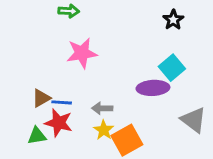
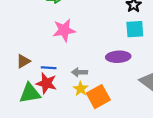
cyan square: (172, 68) -> (135, 29), moved, turned 36
brown triangle: (41, 98) -> (23, 61), moved
green triangle: (37, 136) -> (30, 93), size x1.5

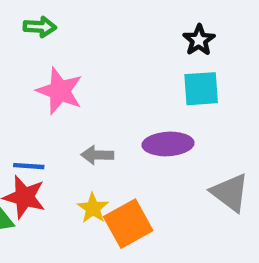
pink star: (64, 30) -> (60, 91), turned 30
gray arrow: (80, 72) -> (97, 155), moved

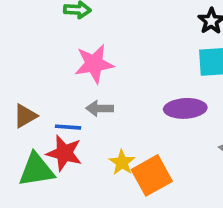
pink star: (60, 91) -> (94, 64), turned -30
gray arrow: (97, 155) -> (100, 108), moved

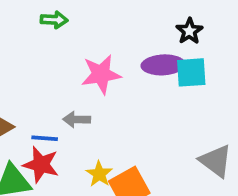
pink star: (94, 64) -> (101, 74), moved
purple ellipse: (185, 108) -> (163, 65), moved

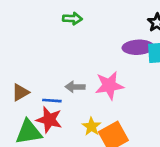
green arrow: (54, 20) -> (72, 19), moved
pink star: (101, 74) -> (109, 86), moved

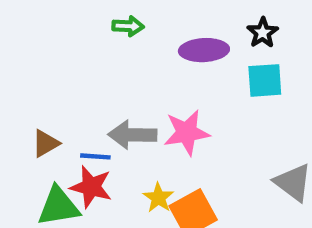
purple ellipse: (138, 47) -> (204, 50), moved
gray arrow: (75, 87) -> (132, 135), size x1.5

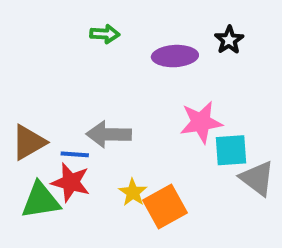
cyan square: (265, 80) -> (231, 150), moved
pink star: (187, 133) -> (201, 122), moved
brown triangle: (45, 143) -> (29, 142), size x1.4

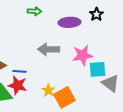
gray arrow: (109, 134) -> (48, 49), moved

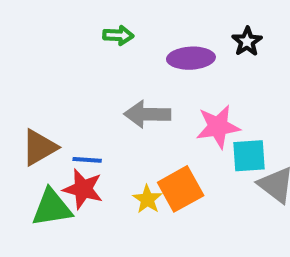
orange square: (64, 97) -> (181, 189), moved

